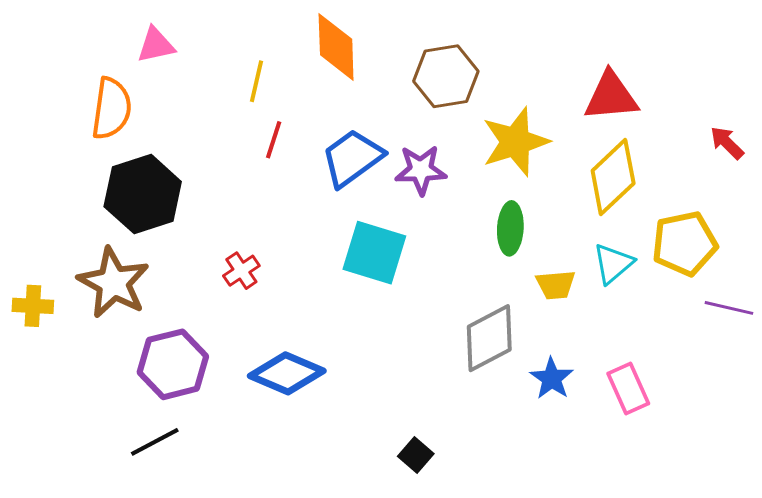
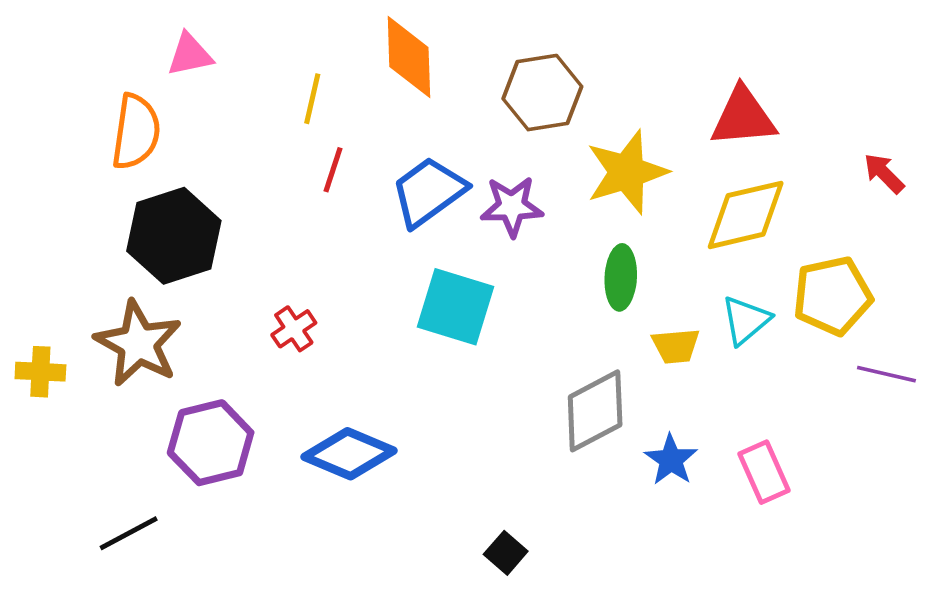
yellow diamond: (613, 177) -> (746, 215), turned 30
black line: (155, 442) -> (129, 533), moved

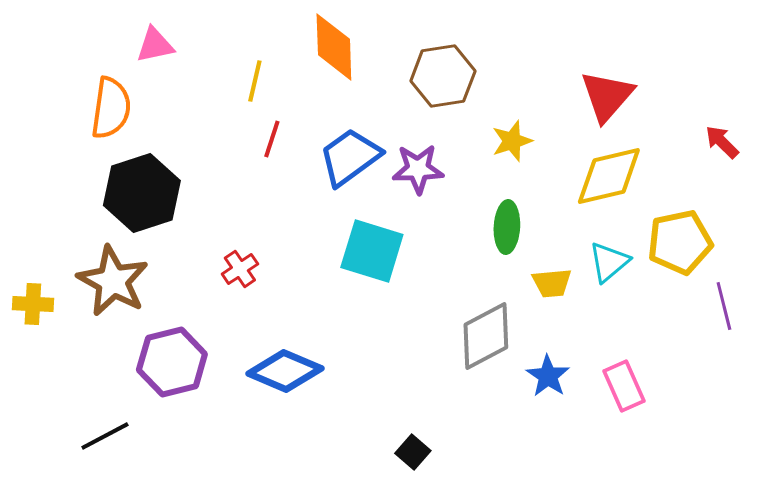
red triangle: (743, 117) -> (607, 96), turned -44
yellow star: (627, 172) -> (512, 141), size x0.6
purple line: (886, 374) -> (724, 306), turned 63

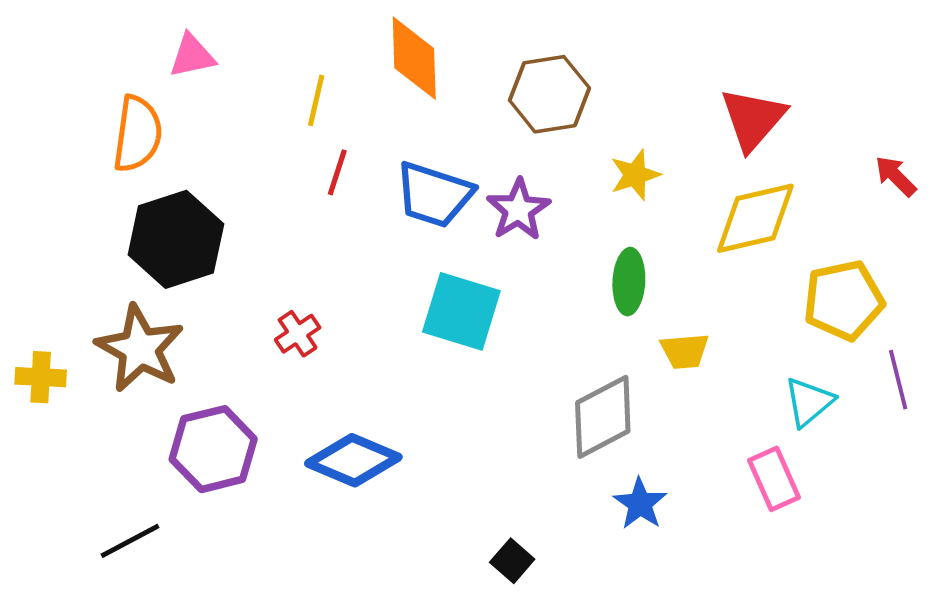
blue trapezoid: (350, 157) -> (434, 195), turned -126
purple star: (418, 169) -> (518, 210), turned -30
cyan triangle: (609, 262) -> (809, 402), moved
blue star: (548, 376) -> (640, 504), moved

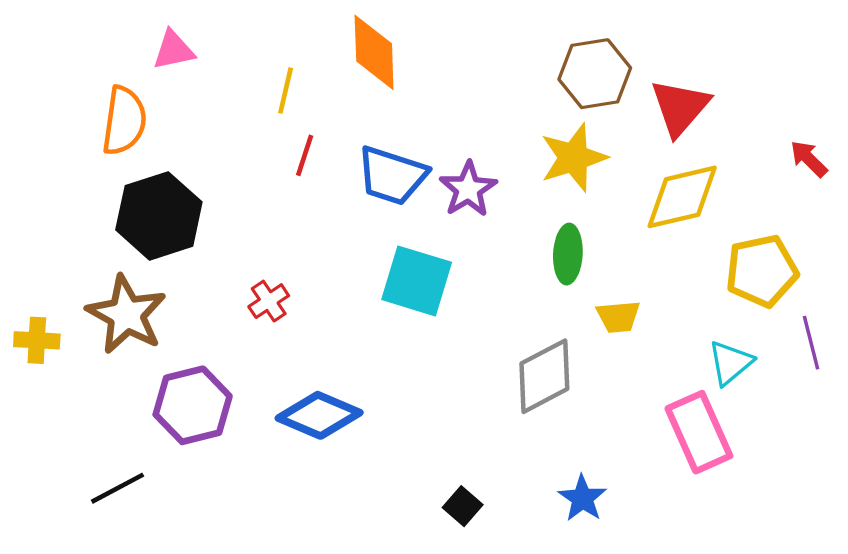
brown hexagon: (549, 94) -> (595, 74), moved
yellow star: (635, 175) -> (573, 158), size x1.5
pink rectangle: (774, 479) -> (699, 432), size x1.4
blue star: (640, 504) -> (582, 498), moved

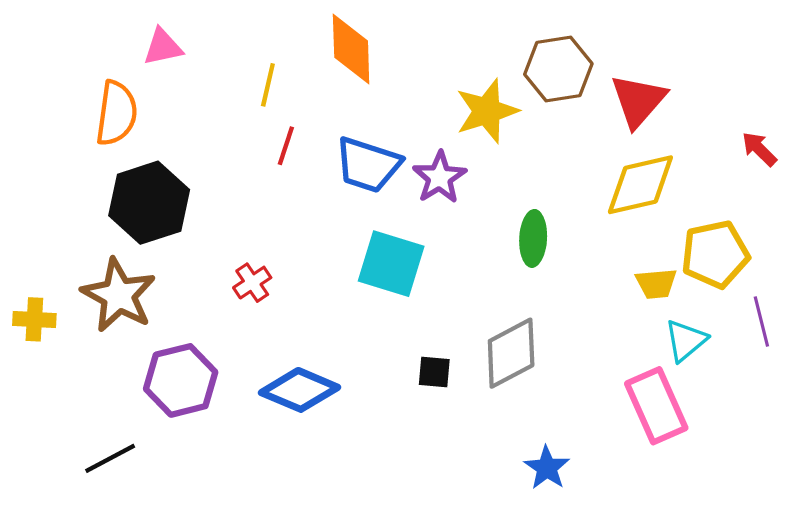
yellow star: (573, 158) -> (487, 111), moved
yellow trapezoid: (618, 317) -> (656, 284), moved
black square: (463, 506) -> (434, 372), moved, turned -36

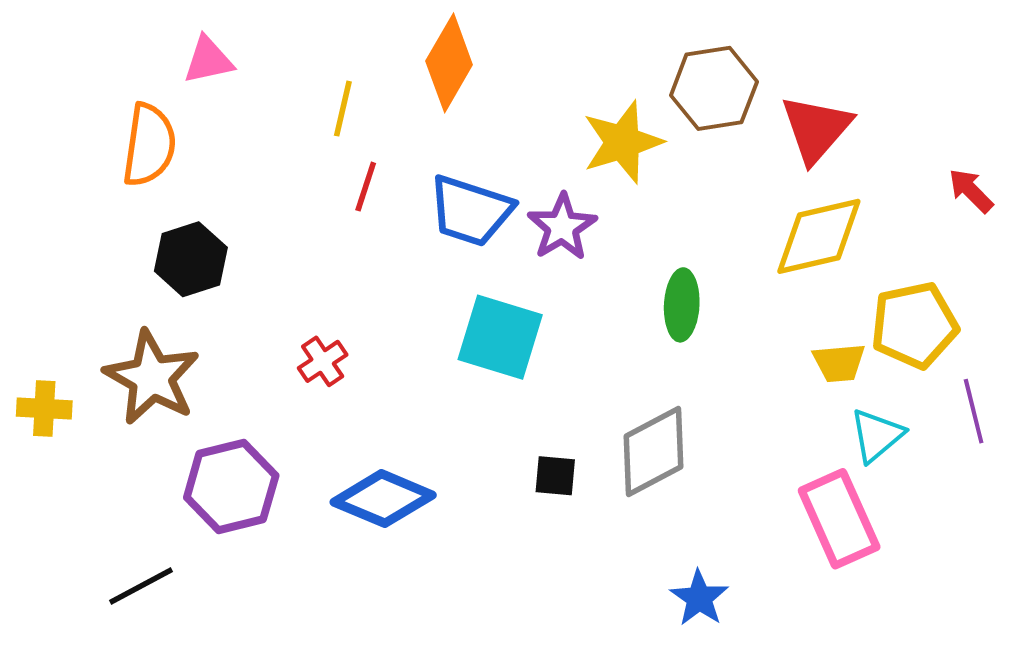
orange diamond: (351, 49) -> (449, 63), turned 32
black hexagon: (149, 203) -> (191, 259), size x0.7

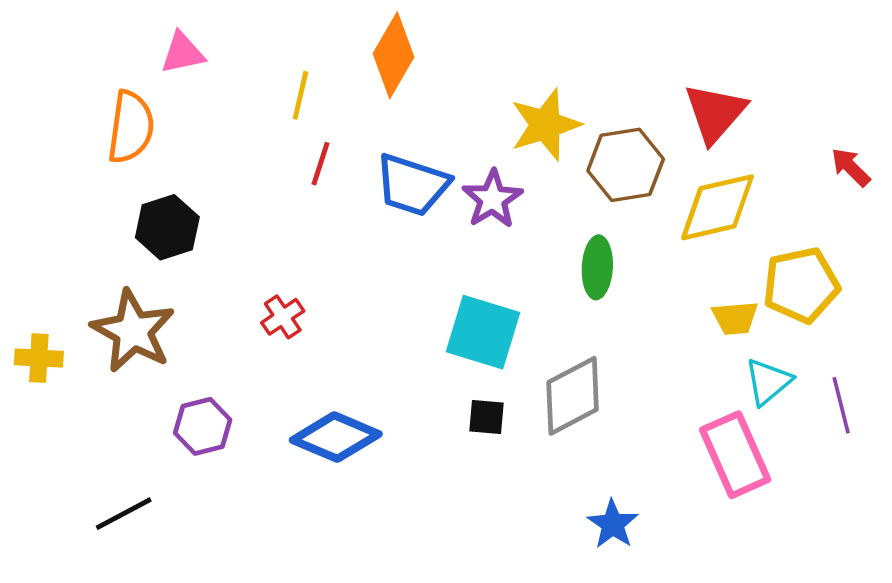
brown hexagon: (714, 88) -> (626, 165), moved
cyan square: (500, 337) -> (483, 332), moved
purple line: (974, 411) -> (841, 405), moved
purple hexagon: (231, 486) -> (203, 426), size x0.7

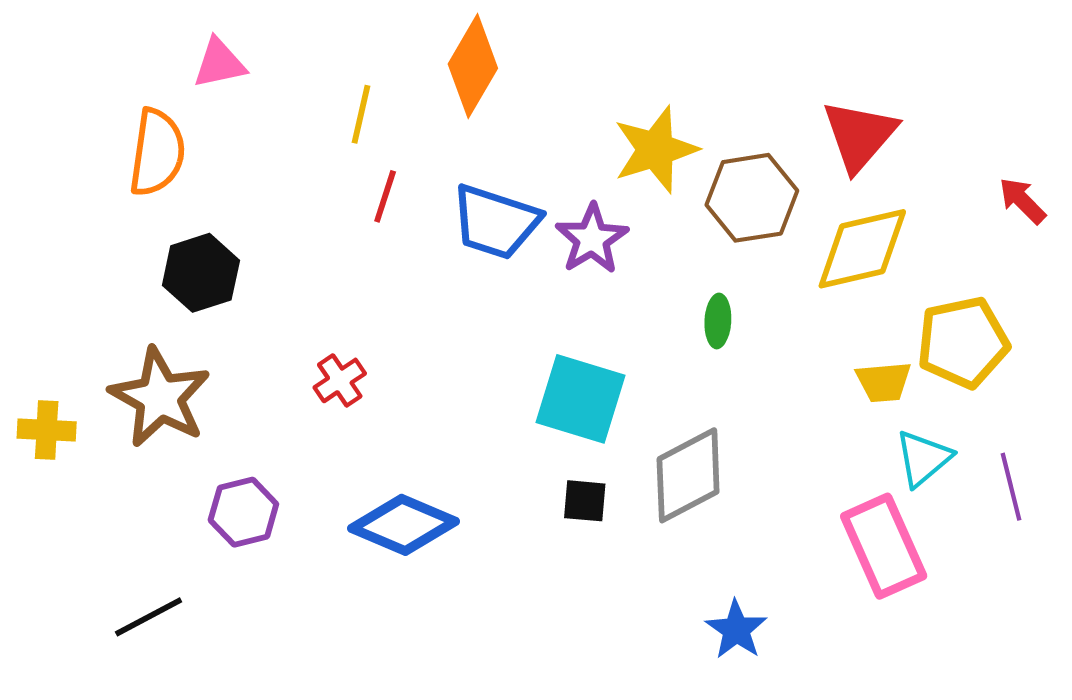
green ellipse: (597, 267) -> (718, 321), size x0.7

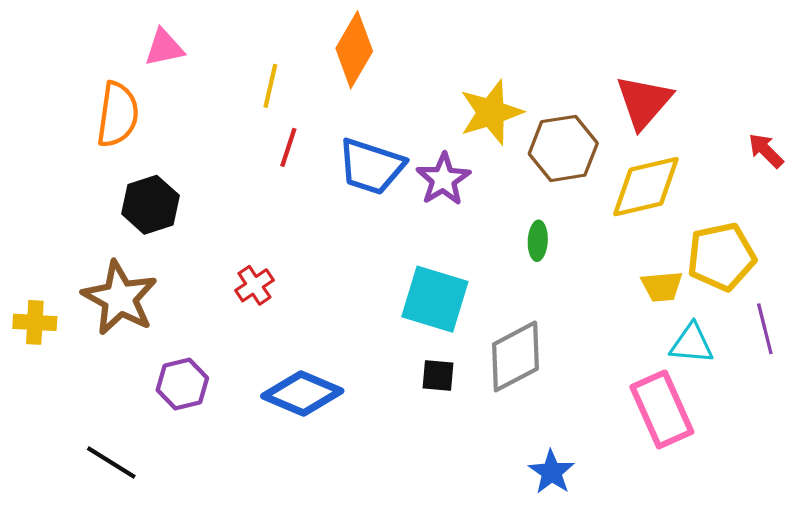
cyan triangle: (923, 458) -> (692, 344), turned 45
purple line: (1011, 487) -> (765, 329), moved
black line: (149, 617) -> (111, 462), turned 60

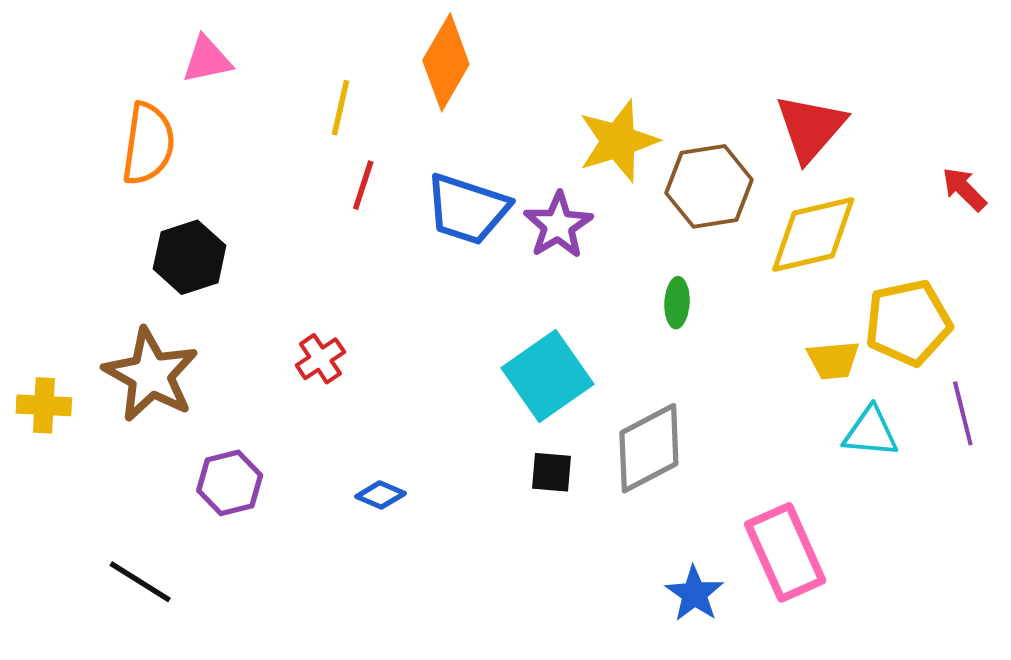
cyan square: (435, 299) -> (547, 376), turned 38
blue diamond: (302, 394) -> (381, 495), size x0.5
pink rectangle: (662, 409) -> (785, 552), moved

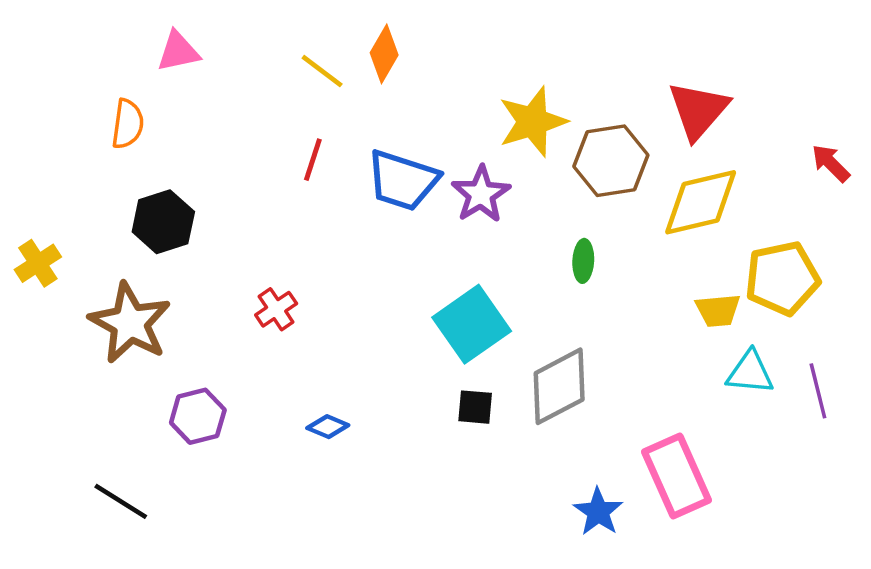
orange diamond: (446, 62) -> (384, 54), size x0.7
yellow line: (340, 108) -> (322, 71), moved, turned -66
orange semicircle: (148, 144) -> (128, 124), size x0.7
yellow cross: (44, 405) -> (38, 263), moved, turned -36
purple line: (963, 413) -> (818, 391), moved

